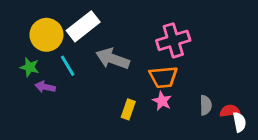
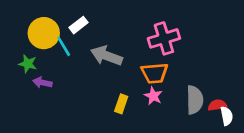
white rectangle: (83, 26) -> (78, 25), size x0.6
cyan line: (68, 66) -> (64, 46), moved
gray semicircle: (206, 105) -> (195, 100), size x1.5

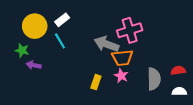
cyan line: (64, 46) -> (60, 41), moved
gray arrow: (107, 56) -> (106, 44), moved
red semicircle: (217, 105) -> (178, 70), moved
white semicircle: (227, 116) -> (179, 92), turned -80

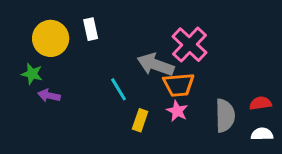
white rectangle: (62, 20) -> (91, 29), turned -64
pink cross: (130, 30) -> (189, 45), turned -30
cyan line: (60, 41) -> (118, 89), moved

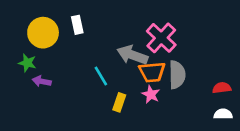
gray semicircle: (225, 116) -> (177, 75), moved

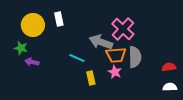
cyan line: (101, 76) -> (77, 58), turned -35
yellow rectangle: (119, 102) -> (91, 78), turned -32

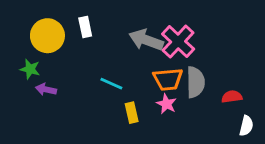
gray arrow: (101, 42) -> (146, 40), moved
red semicircle: (169, 67) -> (232, 97), moved
white semicircle: (170, 87) -> (246, 126), turned 104

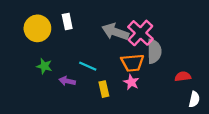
green star: (30, 69) -> (44, 66), moved
gray semicircle: (196, 82) -> (154, 51), moved
purple arrow: (46, 89) -> (67, 81), moved

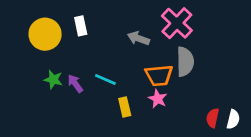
gray arrow: (115, 32) -> (138, 38), size x0.7
pink cross: (140, 33) -> (177, 23), moved
red semicircle: (183, 76) -> (213, 118), moved, turned -70
purple arrow: (67, 81) -> (75, 84), moved, turned 42

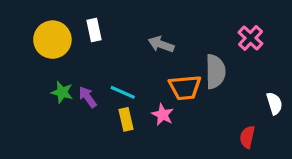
pink cross: (177, 23) -> (250, 38), moved, size x0.7
pink star: (158, 99) -> (163, 115), moved
yellow rectangle: (125, 107) -> (126, 119), moved
white semicircle: (233, 119) -> (274, 103), moved, turned -30

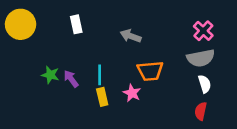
yellow circle: (52, 40) -> (21, 24), moved
gray semicircle: (215, 72) -> (201, 58), moved, turned 80
cyan line: (123, 92) -> (100, 75), turned 66
white semicircle: (274, 103) -> (205, 84), moved

